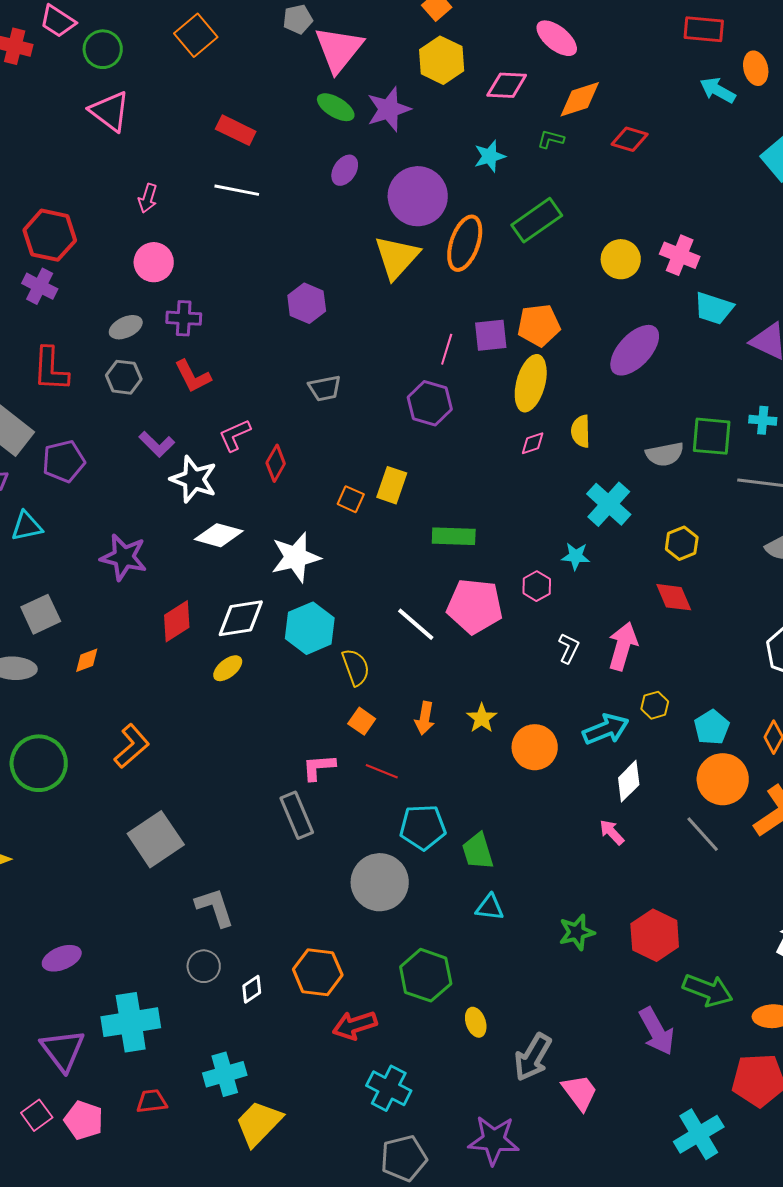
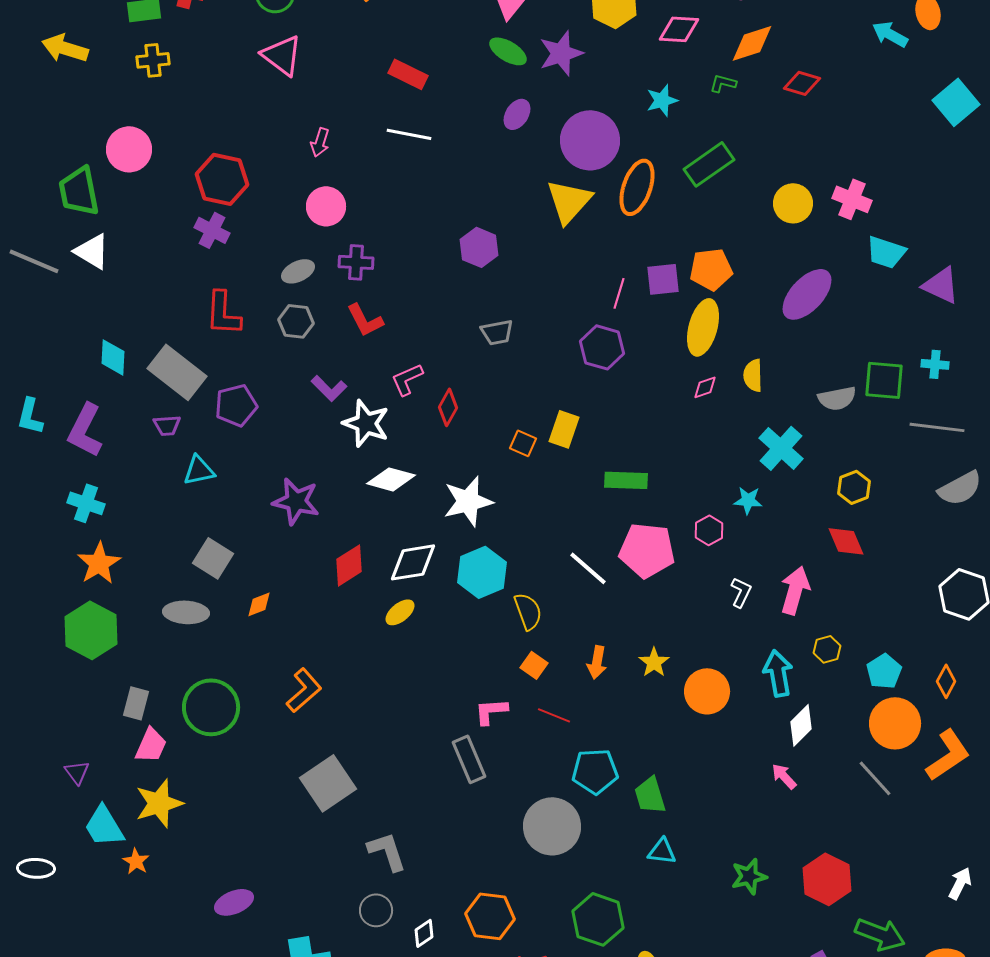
gray square: (41, 614) -> (213, 558), turned -33
cyan arrow: (606, 729) -> (778, 673), turned -78

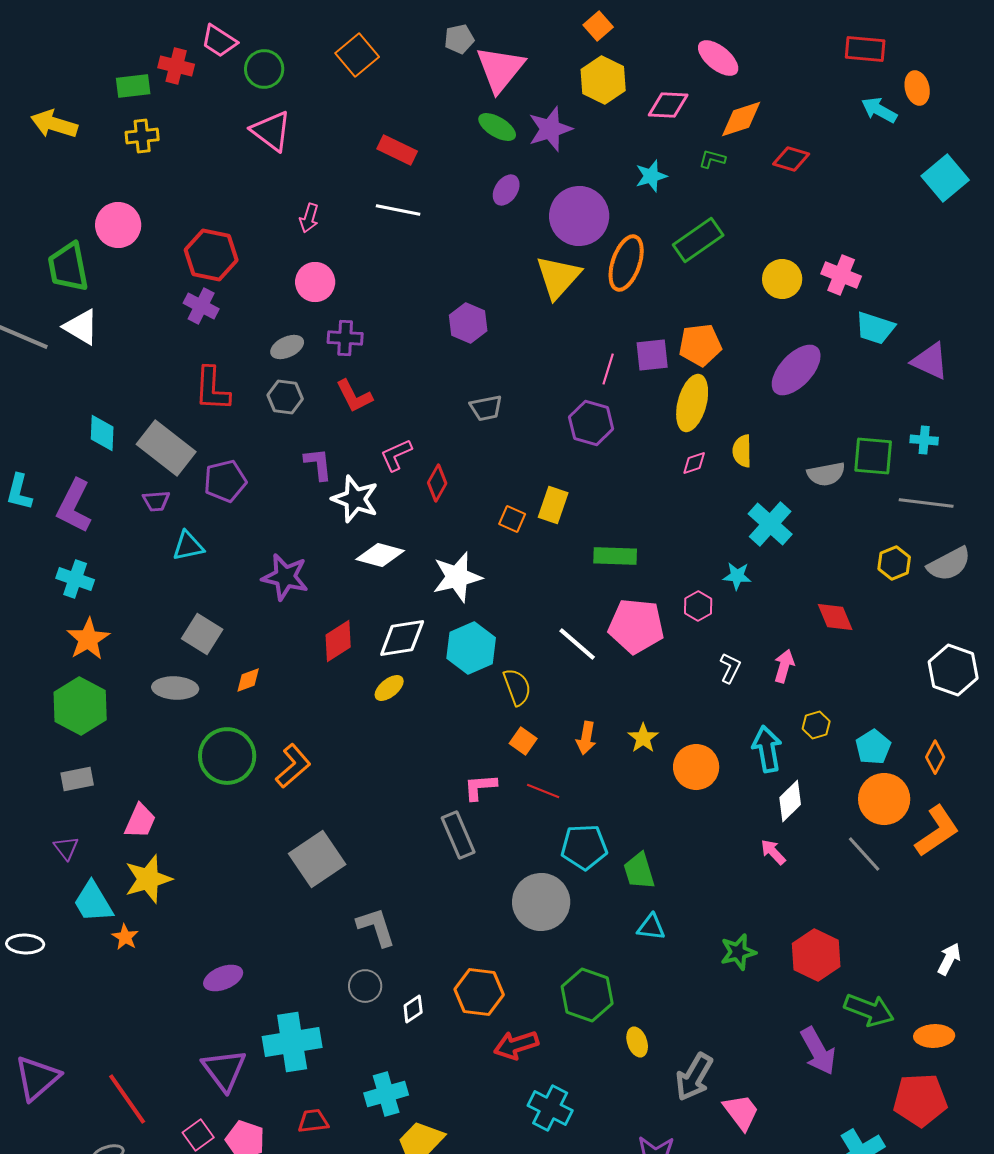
purple L-shape: (329, 388) -> (318, 464), turned -141
yellow hexagon: (854, 487) -> (894, 563), moved
pink arrow: (795, 590) -> (784, 666), size x0.7
gray rectangle: (136, 703) -> (77, 779), moved, turned 64
green circle: (211, 707) -> (227, 756), moved

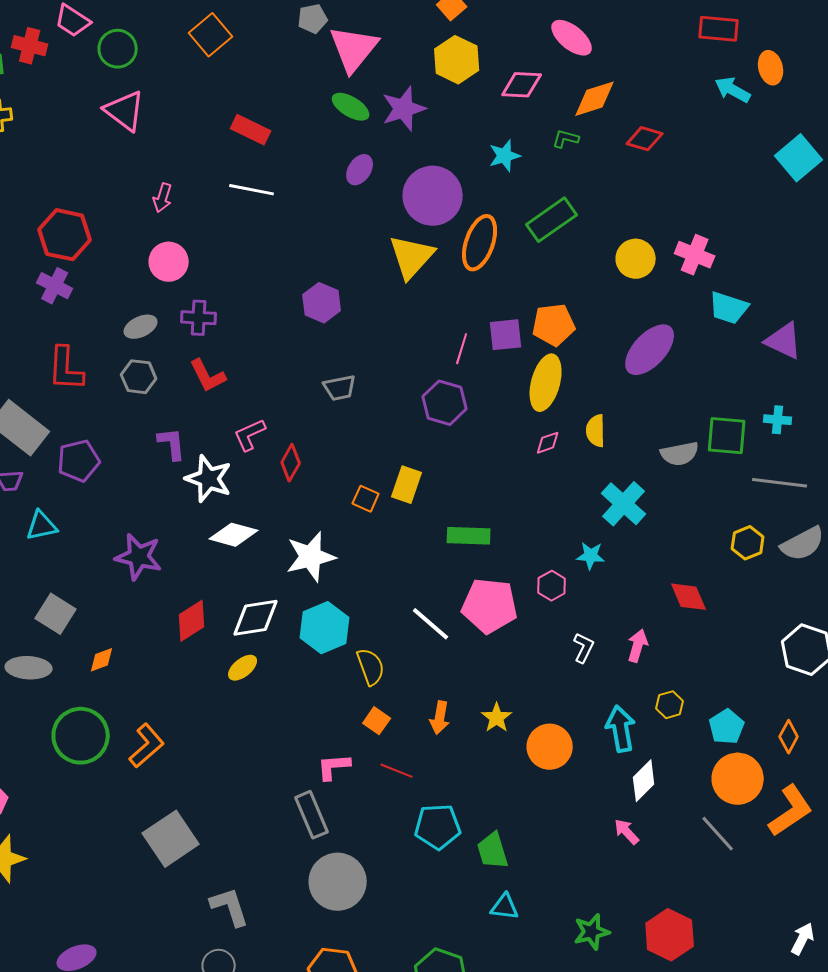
gray circle: (541, 902) -> (338, 882), moved

